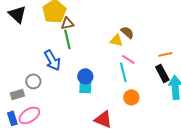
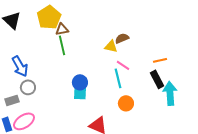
brown semicircle: (127, 32) -> (122, 38), turned -64
blue arrow: (52, 60) -> (20, 66), moved

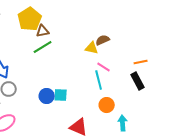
green line: (62, 45) -> (43, 47), turned 72
blue circle: (80, 82) -> (47, 96), moved
cyan arrow: (170, 93) -> (123, 123), moved, size x0.7

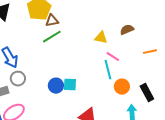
brown semicircle: (103, 40) -> (127, 30), moved
black rectangle: (138, 81) -> (147, 93), moved
orange circle: (107, 105) -> (122, 87), moved

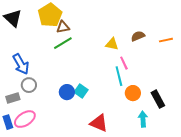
orange line: (150, 52) -> (166, 40), moved
pink line: (113, 57) -> (124, 63), turned 32
cyan square: (70, 85) -> (81, 91), turned 32

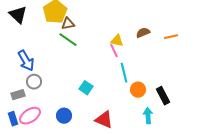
green line: (63, 43) -> (68, 40), turned 66
pink line: (124, 63) -> (114, 51), moved
blue circle: (67, 92) -> (64, 116), moved

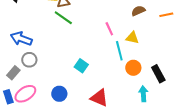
yellow triangle: (117, 41) -> (132, 38), moved
blue arrow: (26, 61) -> (21, 39), turned 140
gray rectangle: (18, 95) -> (13, 73), turned -32

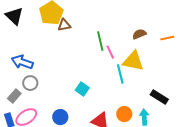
green line: (63, 18) -> (100, 41), moved, turned 42
yellow triangle: (132, 38) -> (133, 61), size x1.6
orange circle: (133, 68) -> (124, 114), moved
black rectangle: (158, 74) -> (159, 97), turned -30

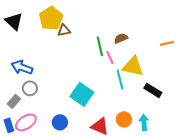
brown semicircle: (139, 34) -> (121, 38), moved
cyan square: (82, 89) -> (82, 94), size x1.6
black rectangle: (159, 97) -> (153, 90), moved

